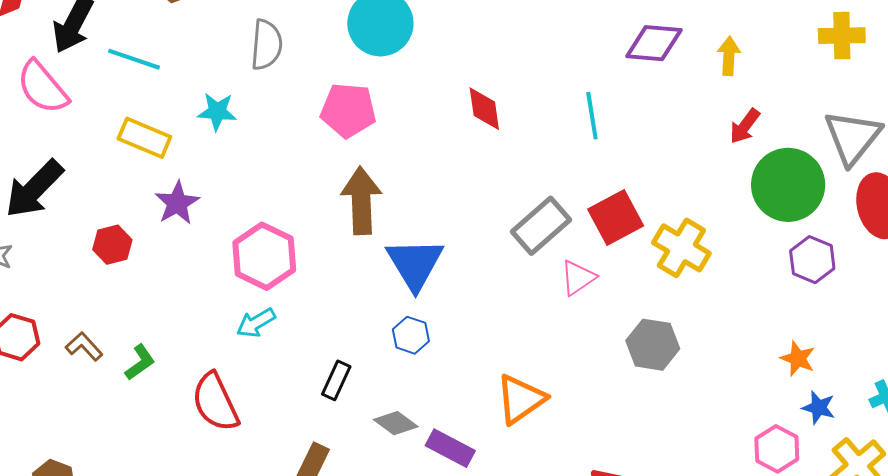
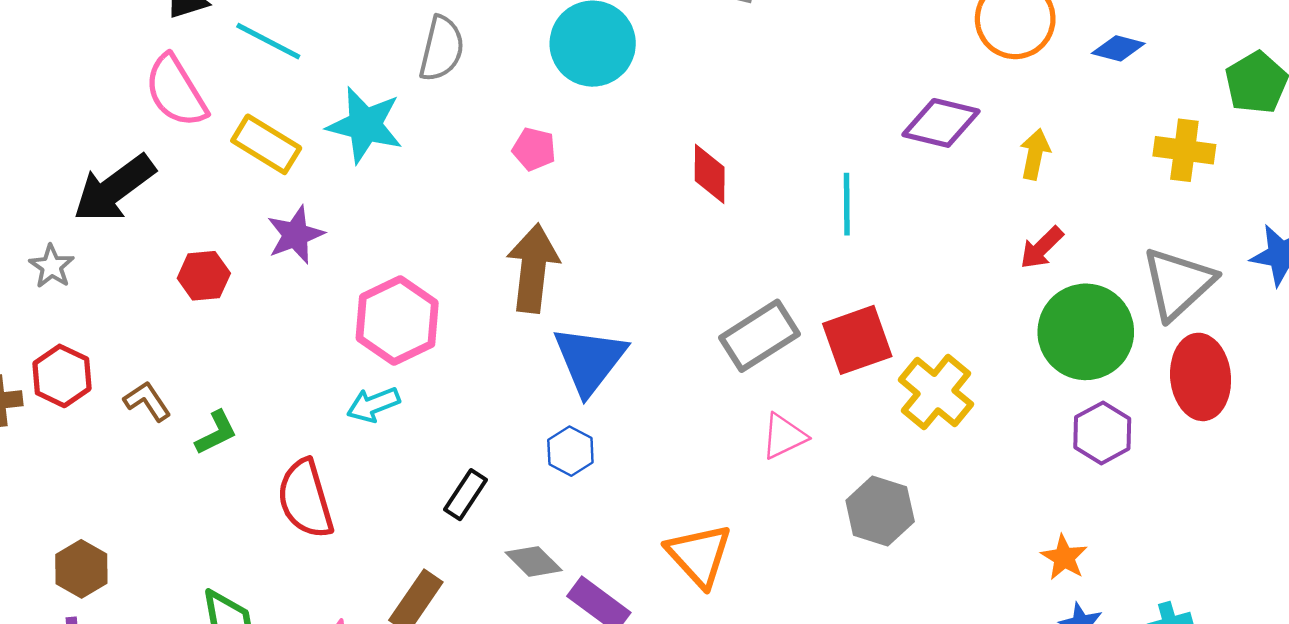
pink semicircle: (42, 87) -> (176, 91), moved
pink pentagon: (348, 110) -> (534, 149), size x0.6
cyan star: (217, 112) -> (365, 125), size x1.5
pink triangle: (578, 278) -> (784, 436), moved
orange triangle: (521, 399) -> (699, 555), turned -46

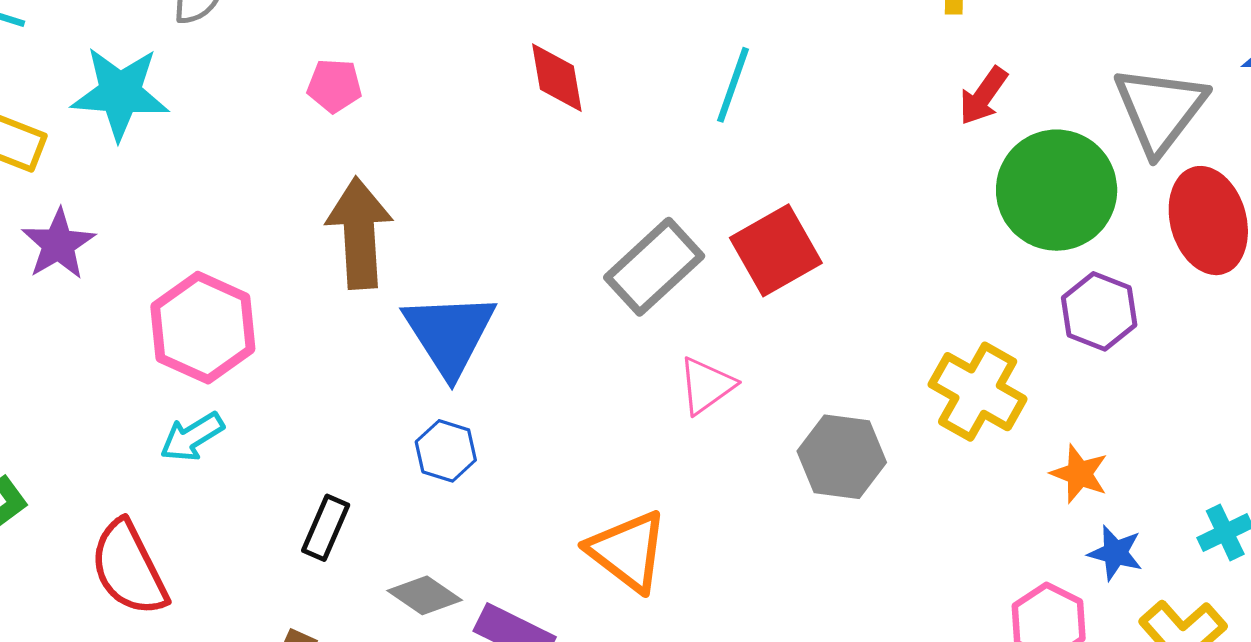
cyan line: (847, 204) -> (733, 85), turned 30
yellow cross: (936, 392) -> (978, 392), moved

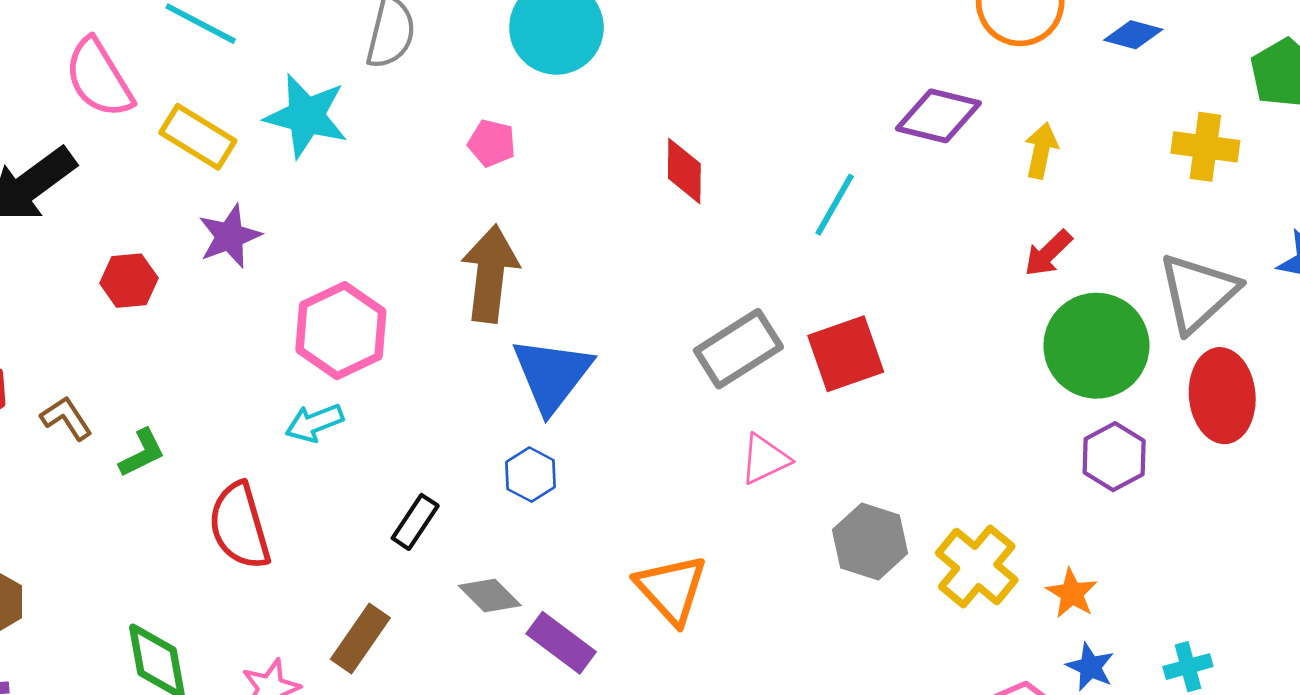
yellow cross: (978, 392) -> (977, 566), moved

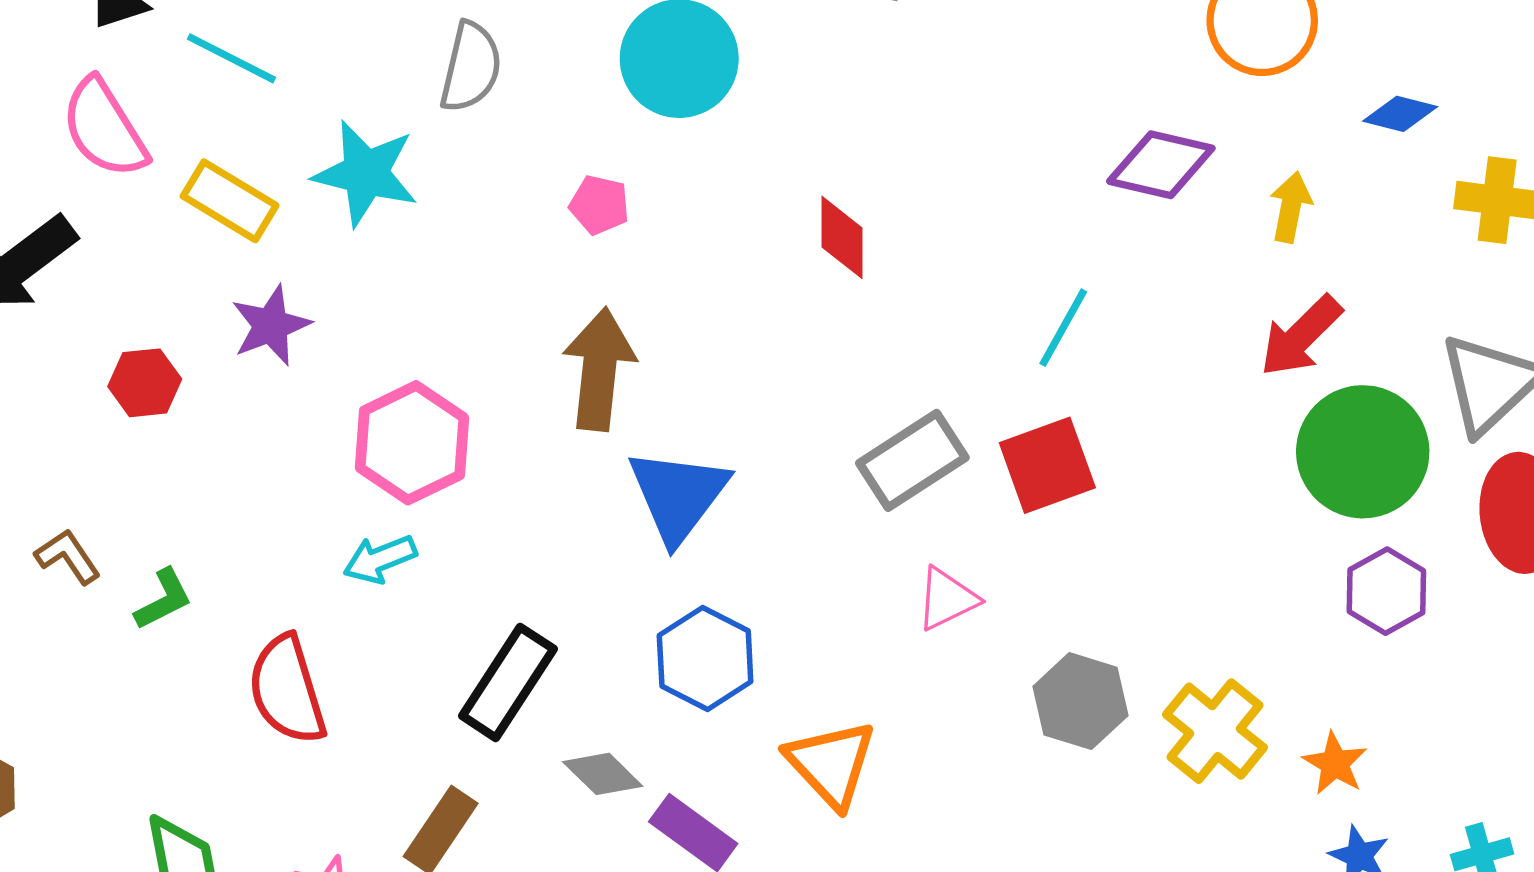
blue diamond: (1133, 35) -> (1400, 114), moved
cyan line: (835, 205) -> (1063, 328), moved
red arrow: (1048, 253) -> (1301, 336), size x1.4
blue hexagon: (530, 475) -> (705, 659), moved, size x1.5
black rectangle: (415, 522) -> (508, 682), size x1.6

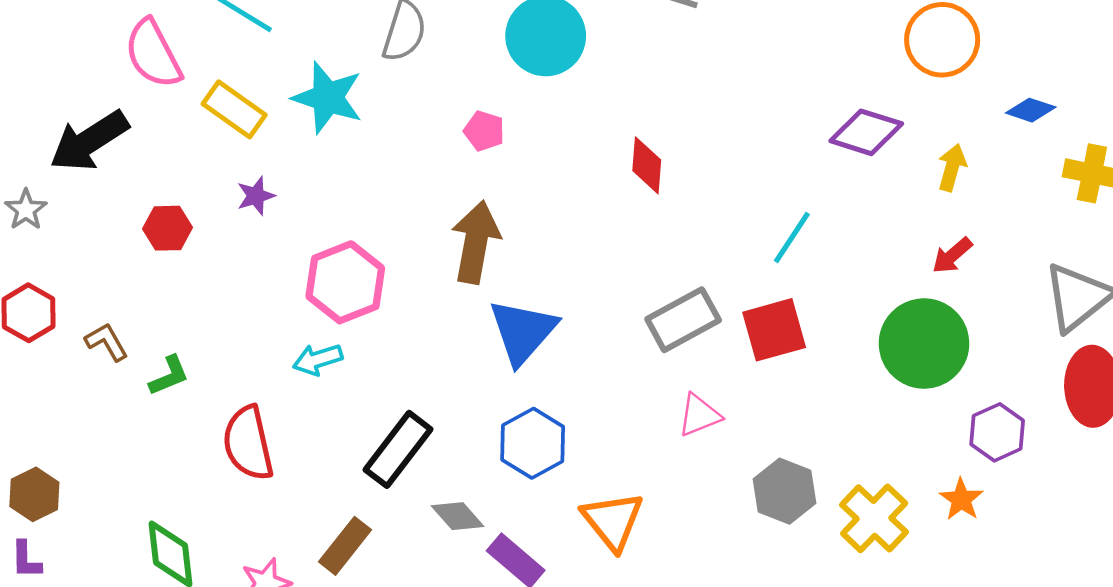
purple star: (271, 325) -> (256, 196), size x0.7
red arrow: (1301, 336) -> (952, 255), size x0.7
green circle: (1363, 452) -> (924, 344), moved
orange star: (1335, 763) -> (961, 499), moved

